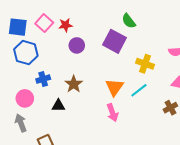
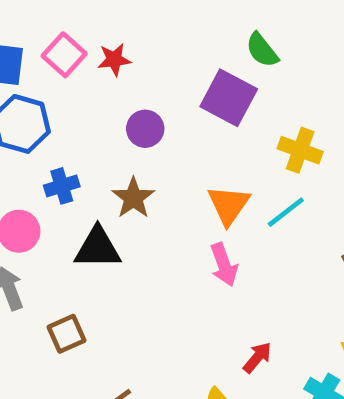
purple circle: (77, 45) -> (145, 129), moved
black triangle: (58, 106) -> (98, 248), size x1.5

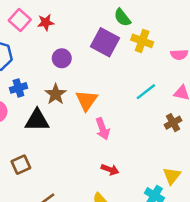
yellow cross: (300, 150) -> (142, 41), moved
orange triangle: (229, 205) -> (86, 100), moved
cyan line: (286, 212) -> (146, 92), moved
red arrow: (257, 358) -> (110, 170), moved, turned 70

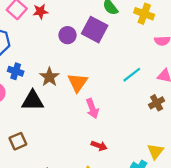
yellow cross: (142, 41) -> (144, 14), moved
purple circle: (62, 58) -> (68, 35), moved
blue cross: (18, 88) -> (16, 71), turned 35

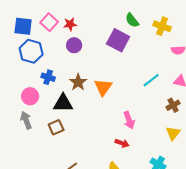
purple circle: (68, 35) -> (74, 45), moved
pink arrow: (92, 108) -> (129, 120), moved
brown square: (18, 141) -> (56, 127), moved
yellow triangle: (155, 151) -> (173, 133), moved

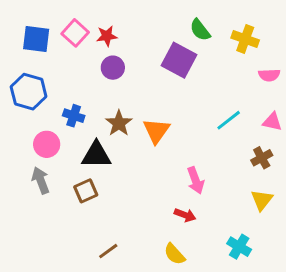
blue hexagon: (31, 51) -> (29, 92), moved

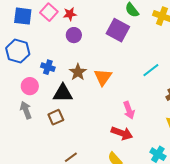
red arrow: (185, 215) -> (122, 133), size x1.5

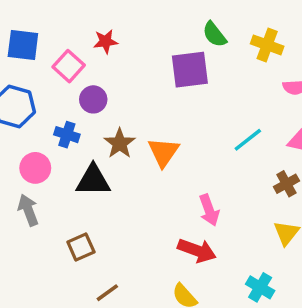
pink square: (49, 12) -> (69, 66), moved
purple square: (118, 30) -> (190, 70), turned -35
purple circle: (74, 35) -> (93, 99), moved
brown square: (56, 117) -> (81, 247), moved

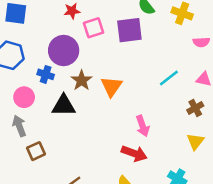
pink square: (69, 66) -> (94, 28), moved, turned 30
purple circle: (93, 99) -> (64, 50), size x1.6
brown square: (81, 247) -> (36, 151), moved

